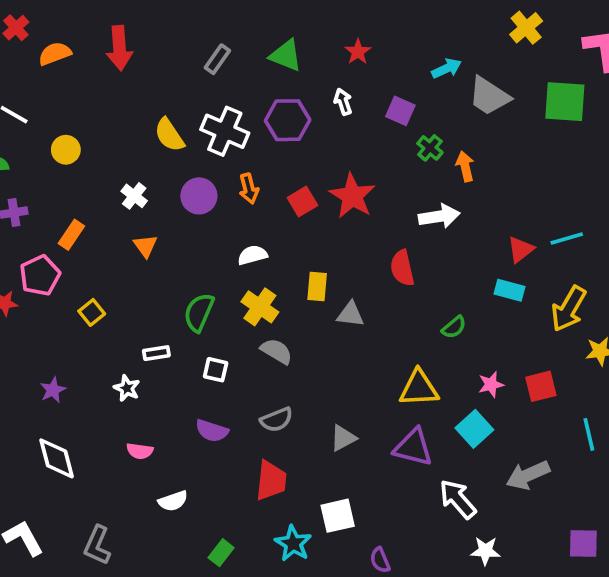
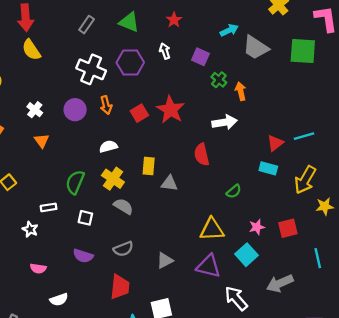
yellow semicircle: (169, 135) -> (31, 50), moved

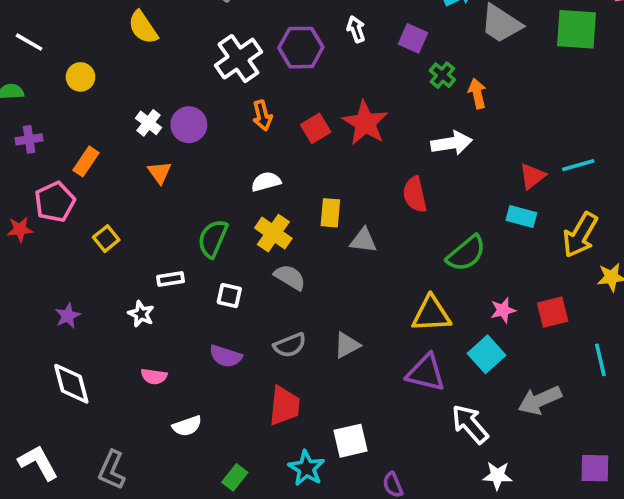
white cross: (91, 69) -> (238, 59), turned 32
purple circle: (75, 110) -> (189, 125), moved
green semicircle: (234, 191) -> (466, 253), size x1.6
gray triangle: (165, 260) -> (347, 345), moved

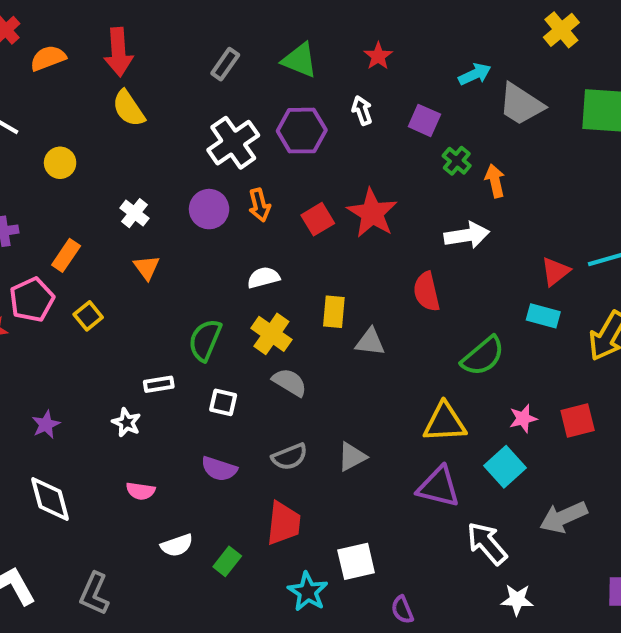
purple circle: (189, 125) -> (209, 209), moved
yellow square: (106, 239) -> (88, 316), moved
green rectangle: (235, 477) -> (227, 561), moved

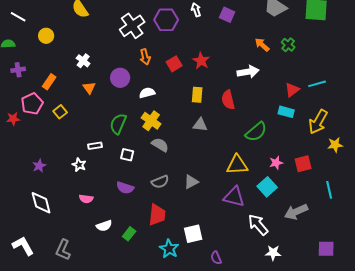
green cross: (457, 161) -> (288, 45), moved
orange arrow: (495, 181) -> (262, 45), turned -35
purple circle: (209, 209) -> (120, 78), moved
red star: (372, 213) -> (201, 61), size x0.7
yellow rectangle: (334, 312) -> (197, 95), moved

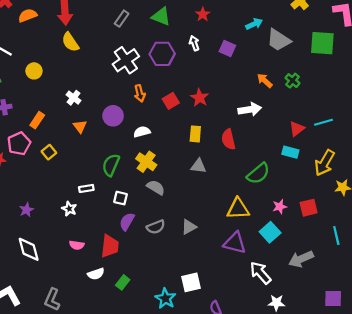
purple semicircle: (125, 188) -> (127, 222), moved, turned 102
red trapezoid: (157, 215) -> (110, 246), moved

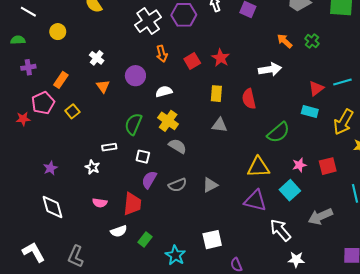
cyan star: (165, 298) -> (175, 255), moved

